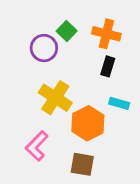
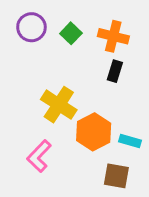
purple circle: (44, 48) -> (31, 27), moved
cyan rectangle: (119, 103) -> (130, 141), moved
brown square: (82, 164) -> (116, 176), moved

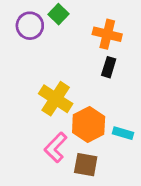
green square: (71, 33) -> (59, 14), moved
pink L-shape: (39, 156) -> (56, 147), moved
brown square: (116, 176) -> (86, 165), moved

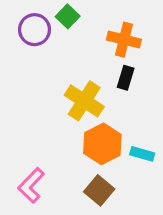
yellow cross: (56, 99) -> (84, 101), moved
pink L-shape: (56, 147) -> (31, 185), moved
brown square: (86, 165) -> (99, 190), turned 30

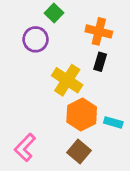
purple circle: (35, 30) -> (36, 39), moved

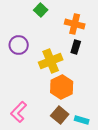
purple circle: (36, 39) -> (19, 45), moved
yellow cross: (67, 80) -> (51, 61), turned 35
cyan rectangle: (113, 122) -> (82, 120), moved

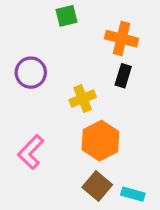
green square: (41, 10) -> (66, 16), turned 32
yellow cross: (51, 61) -> (83, 99), size x0.7
pink L-shape: (19, 112) -> (31, 152), moved

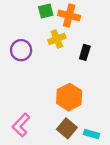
orange cross: (122, 39) -> (69, 16), moved
yellow cross: (83, 99) -> (57, 39), moved
pink L-shape: (31, 152) -> (21, 125), moved

